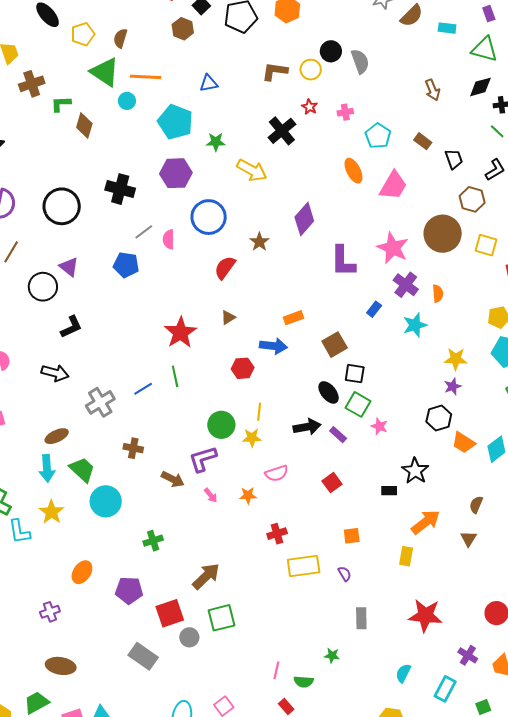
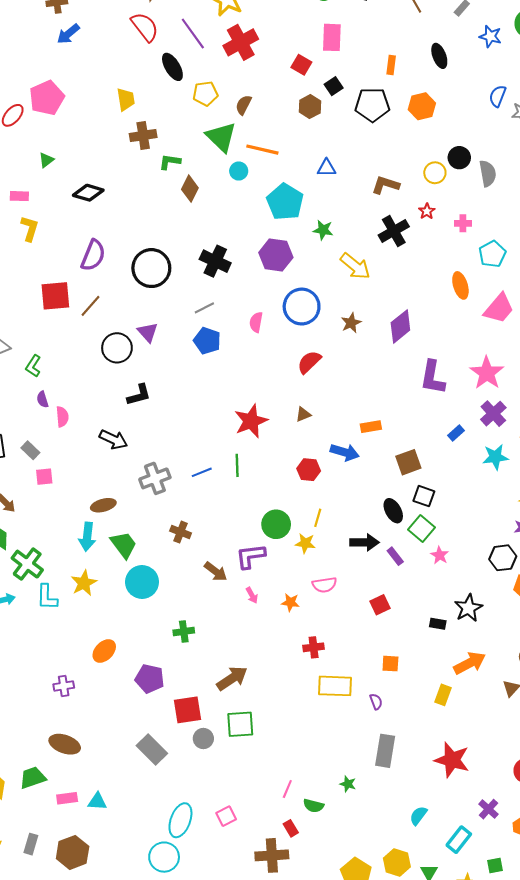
brown L-shape: (275, 71) -> (385, 185), moved
gray line: (144, 232) -> (204, 308), moved
brown star: (259, 242) -> (351, 323), moved
gray rectangle: (361, 618) -> (385, 751), size x1.4

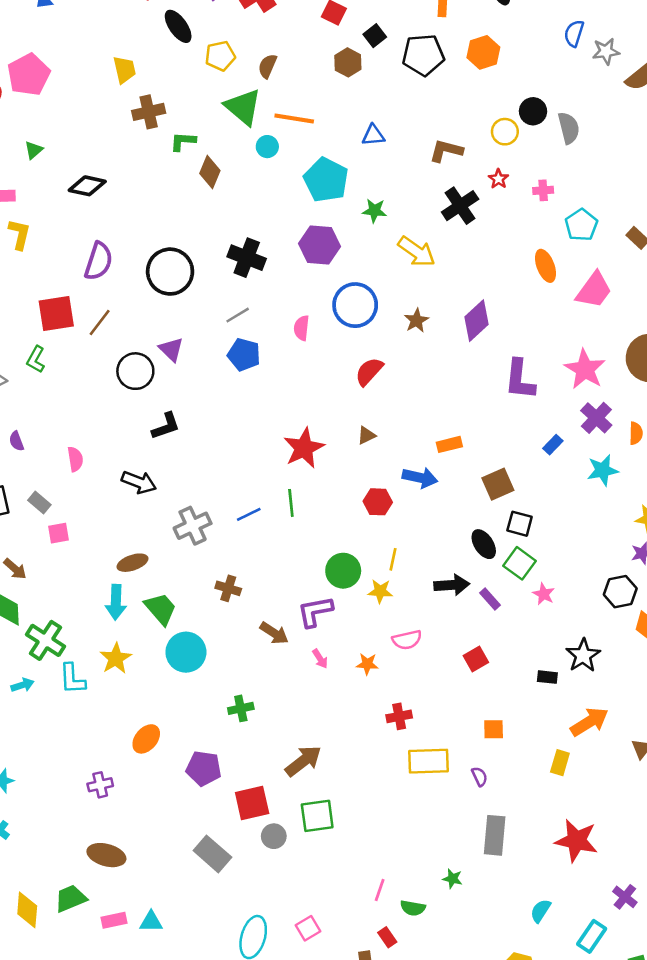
green L-shape: (33, 366) -> (36, 359), moved
purple semicircle: (42, 399) -> (16, 441), moved

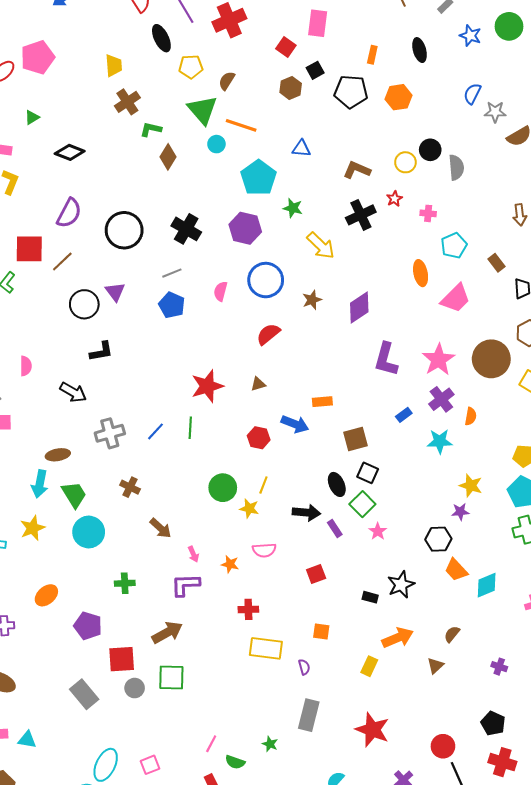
brown cross: (149, 112) -> (127, 102), turned -30
blue line: (249, 514) -> (156, 431), turned -30
purple L-shape: (315, 612) -> (185, 585), moved

